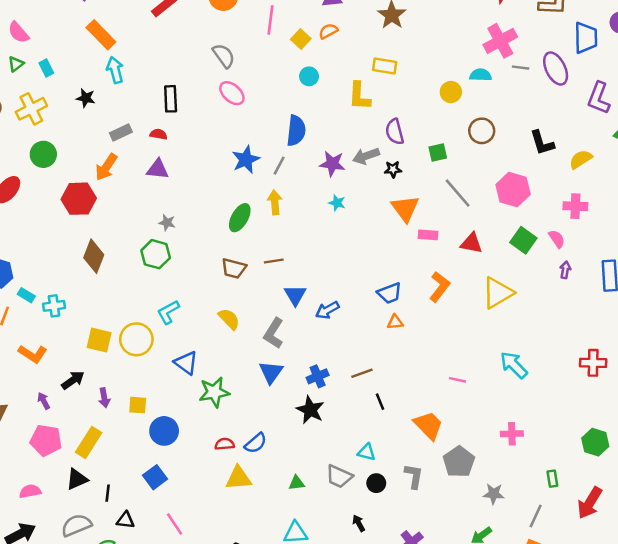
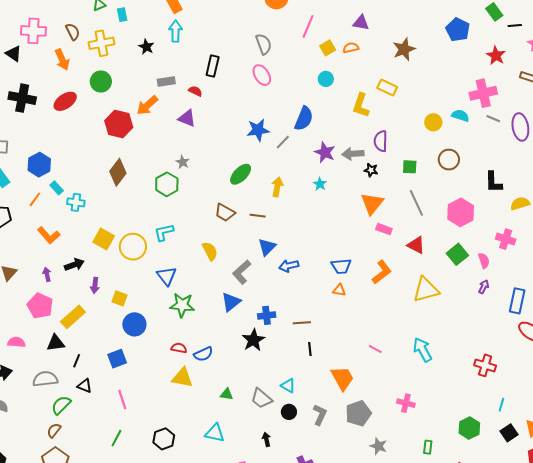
yellow arrow: (275, 202) -> (277, 187), moved

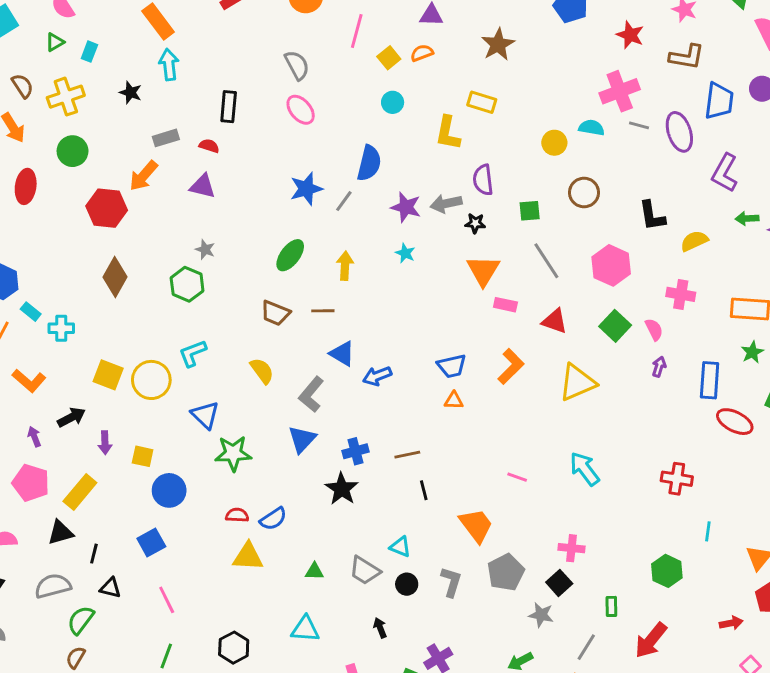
cyan rectangle: (122, 15) -> (89, 52), turned 40
red ellipse: (65, 101) -> (26, 186), turned -40
blue triangle: (267, 247) -> (342, 354), turned -36
black square: (509, 433) -> (559, 583), moved

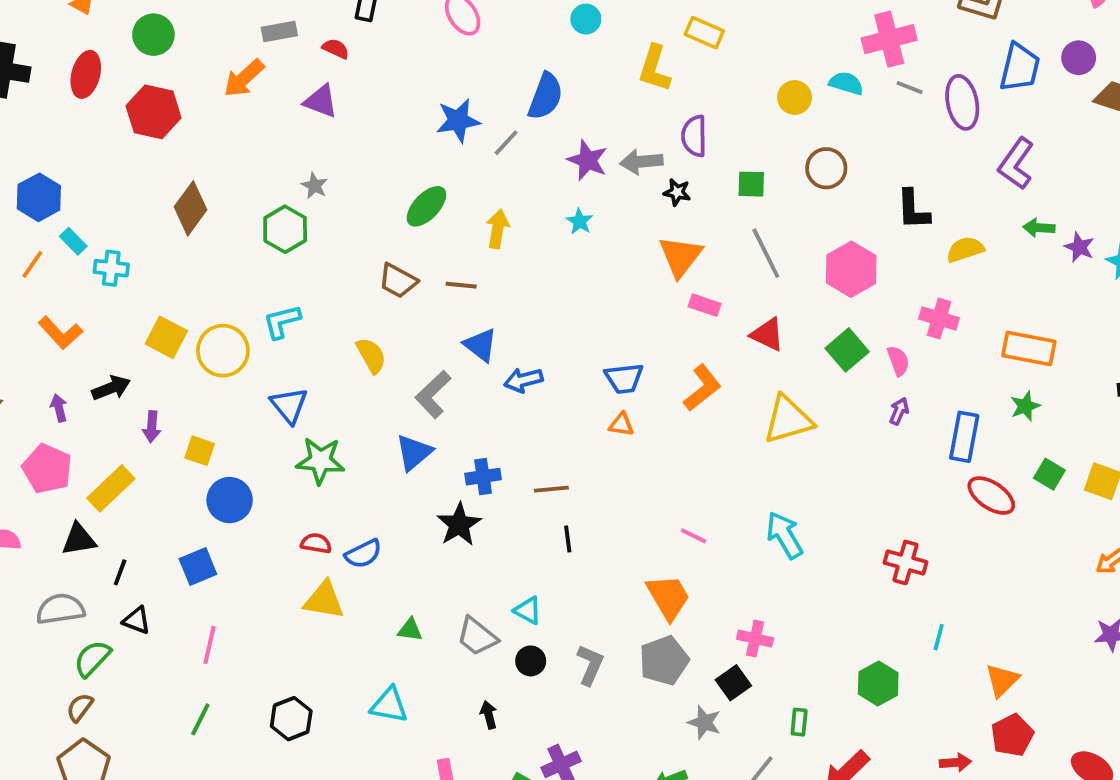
red hexagon: (107, 208) -> (154, 112), moved
orange trapezoid: (476, 525) -> (668, 597), moved
pink line: (167, 600) -> (210, 645), turned 32

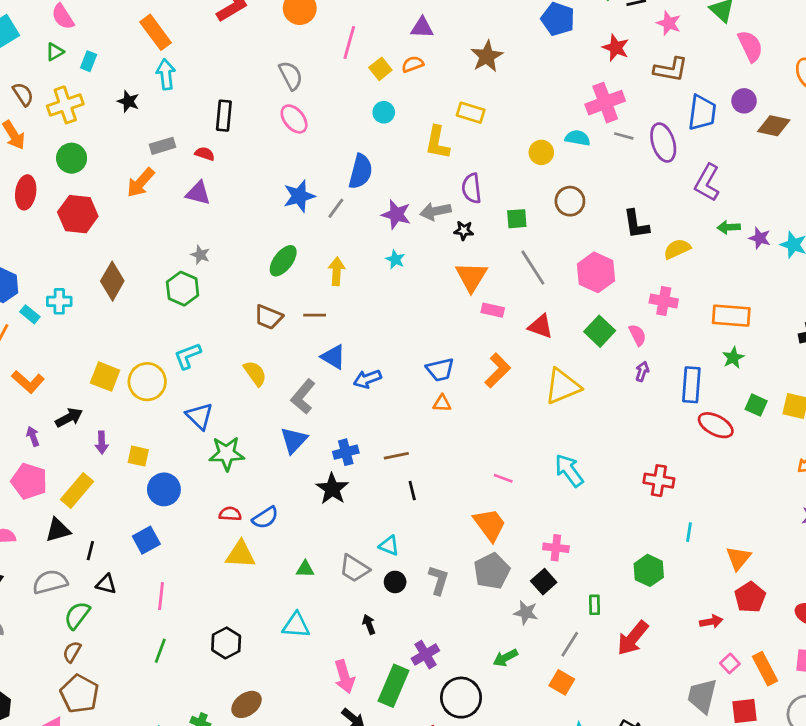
cyan cross: (111, 268) -> (59, 301), moved

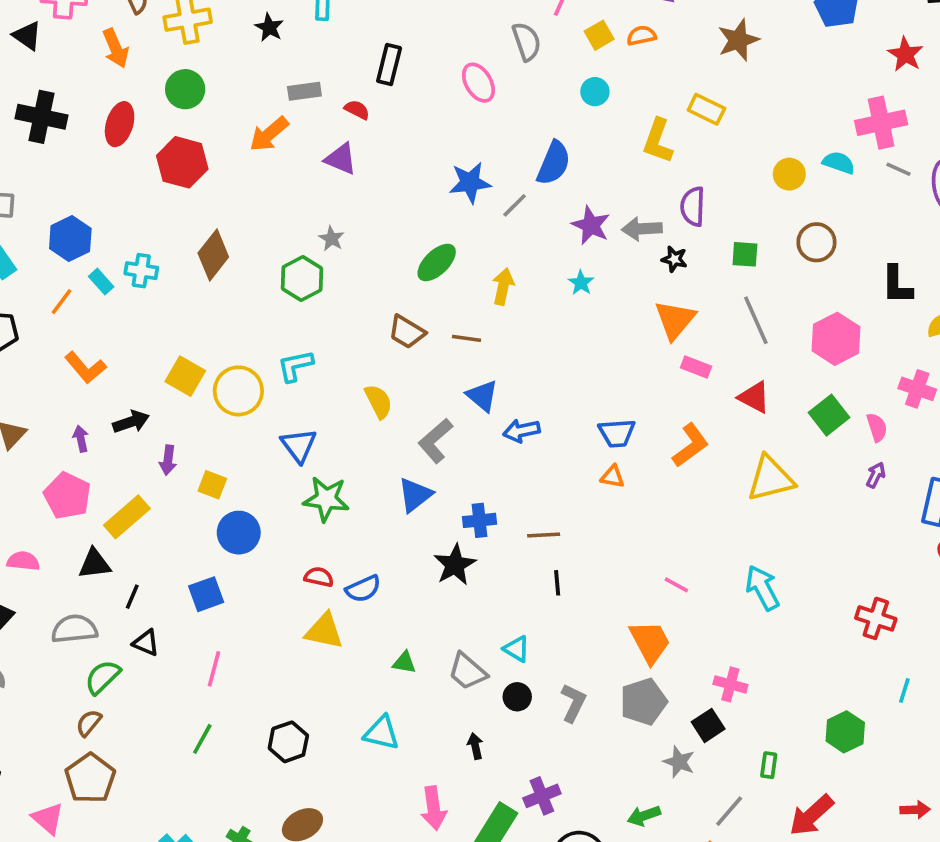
gray semicircle: (291, 76) -> (527, 42), moved

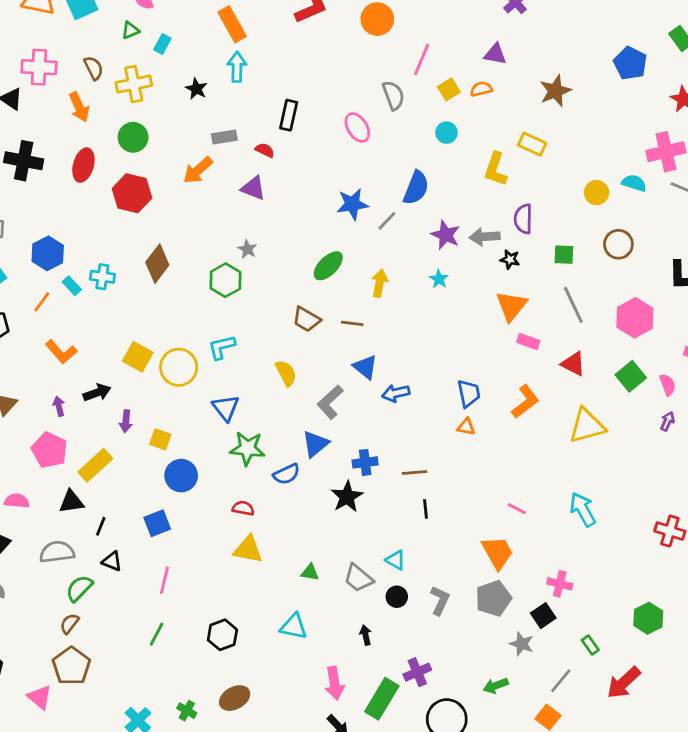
blue trapezoid: (617, 433) -> (469, 393), turned -96
blue semicircle: (363, 589) -> (287, 474), moved
green rectangle: (769, 765) -> (590, 645), turned -42

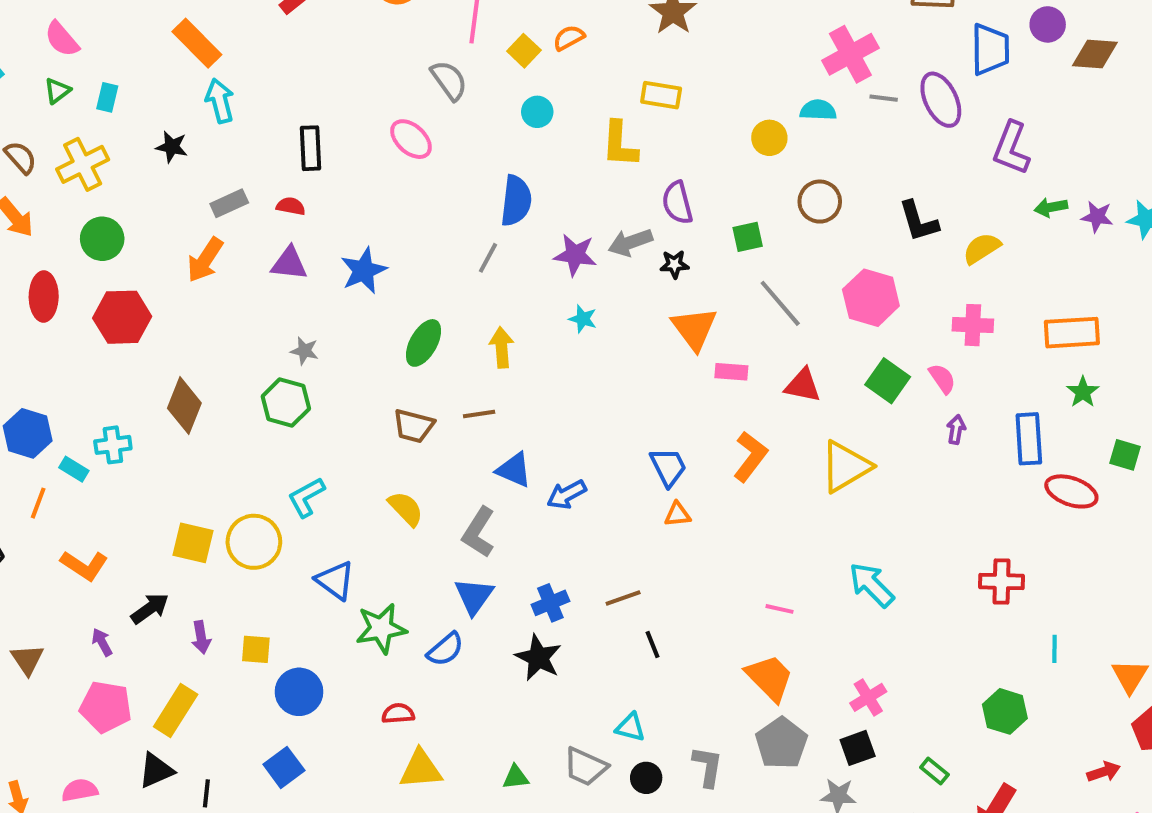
blue star: (352, 204) -> (364, 271), moved
pink cross: (560, 584) -> (868, 697), turned -30
black square: (543, 616) -> (858, 748), turned 30

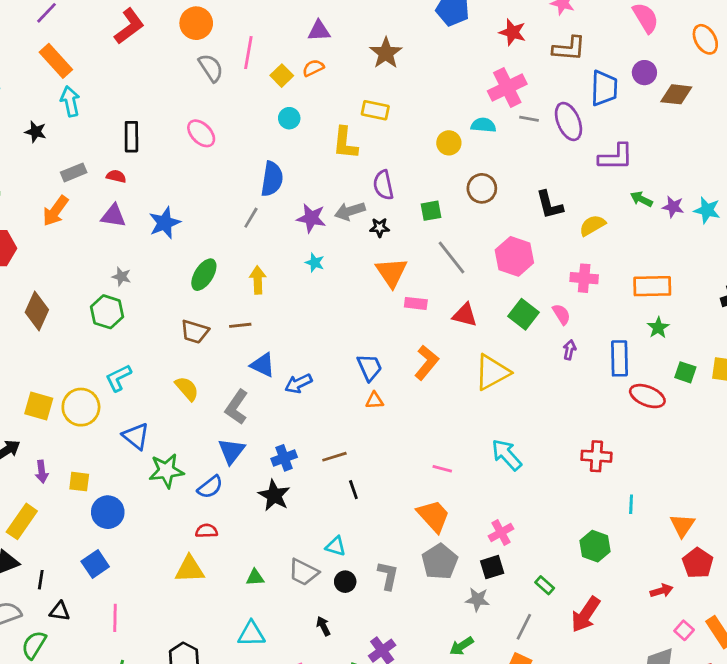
gray semicircle: (449, 80) -> (211, 68), moved
purple L-shape: (1011, 148) -> (616, 157), turned -114
green arrow: (1051, 207) -> (641, 199), turned 35
red semicircle: (398, 714) -> (206, 531), moved

